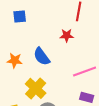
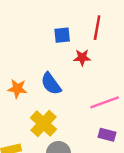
blue square: (20, 16) -> (62, 35), moved

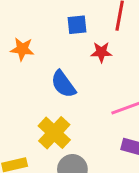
orange star: (17, 89) -> (22, 49), moved

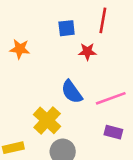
blue semicircle: (63, 84) -> (72, 92), moved

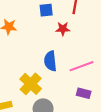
blue semicircle: (72, 92) -> (50, 61), turned 30

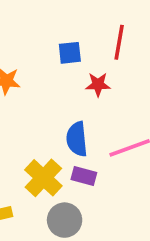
purple rectangle: (84, 93) -> (84, 176), moved

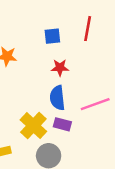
red star: (98, 84) -> (60, 68), moved

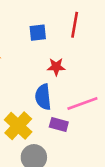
red star: (60, 68) -> (56, 67), moved
purple rectangle: (62, 124) -> (59, 124), moved

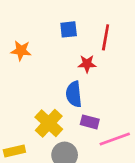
red line: (75, 25) -> (106, 37), moved
pink line: (82, 103) -> (115, 139), moved

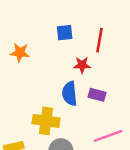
purple rectangle: (90, 122) -> (97, 95), moved
yellow cross: (49, 123) -> (46, 121), turned -35

